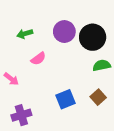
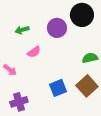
black circle: (93, 37) -> (82, 15), moved
brown square: (98, 97) -> (87, 86), size x1.5

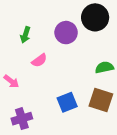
green arrow: (22, 30) -> (25, 35), turned -56
brown square: (87, 86) -> (101, 100), turned -30

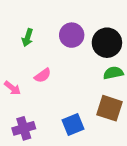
black circle: (95, 17) -> (107, 43), moved
pink semicircle: (39, 60) -> (43, 75), moved
blue square: (67, 102) -> (73, 125), moved

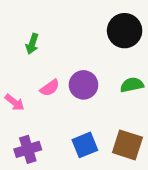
purple circle: (72, 35) -> (83, 85), moved
black circle: (107, 43) -> (125, 31), moved
brown square: (109, 108) -> (127, 145), moved

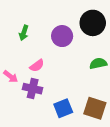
purple circle: (83, 85) -> (62, 36), moved
purple cross: (28, 149) -> (33, 89), moved, turned 30

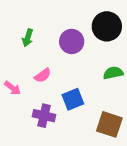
purple cross: (33, 89) -> (44, 116), moved
blue square: (63, 108) -> (73, 99), moved

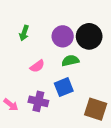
black circle: (107, 26) -> (89, 36), moved
green semicircle: (113, 73) -> (70, 61), moved
pink arrow: (13, 88) -> (11, 105), moved

